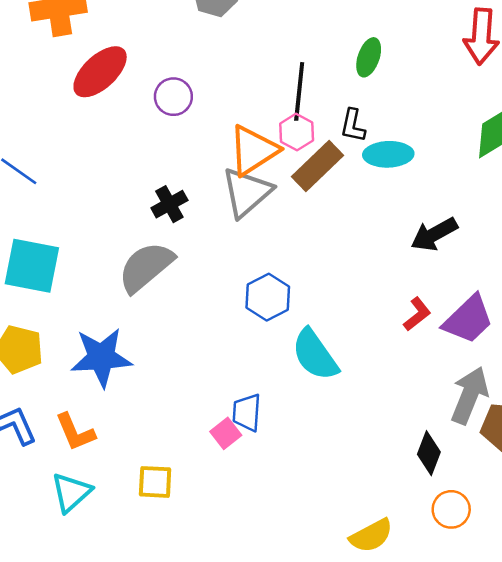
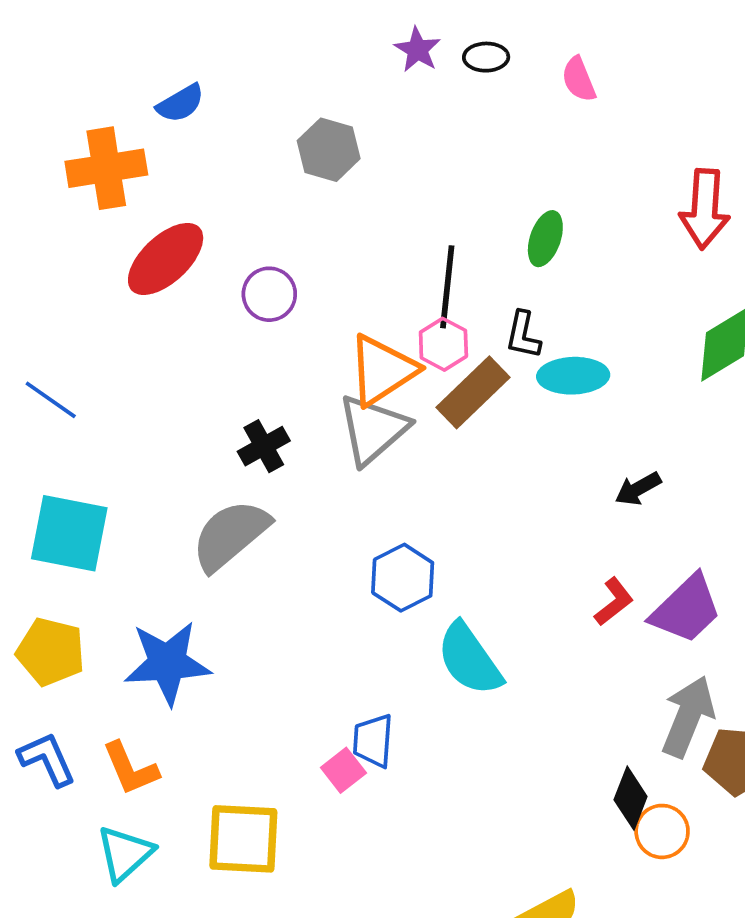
black arrow: (434, 234) -> (638, 489), size x0.7
yellow square: (155, 482) -> (243, 839), size x1.5
orange circle: (451, 509) -> (662, 831), moved

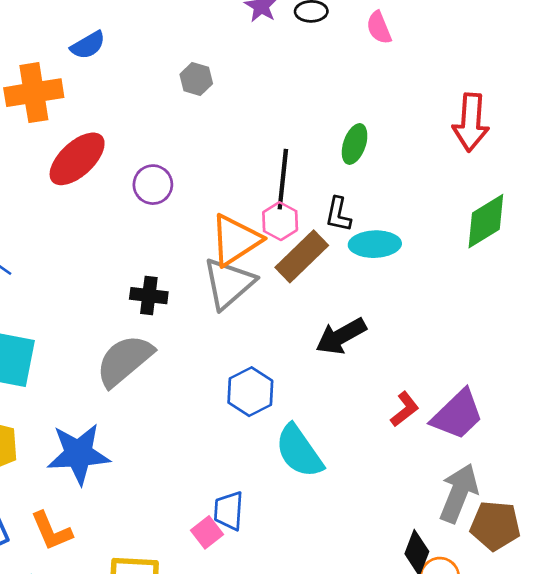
gray hexagon: (329, 150) -> (196, 79), size x0.7
black cross: (264, 446) -> (149, 296), turned 36
black arrow: (638, 489) -> (341, 336), moved, size x1.5

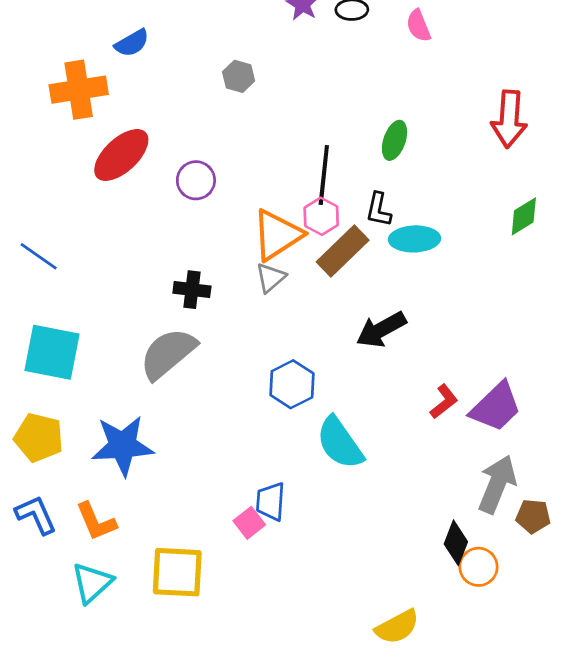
green diamond: (486, 221) -> (524, 216), size x0.7
gray triangle: (229, 283) -> (271, 278), size x0.6
brown pentagon: (495, 526) -> (533, 516), size x0.7

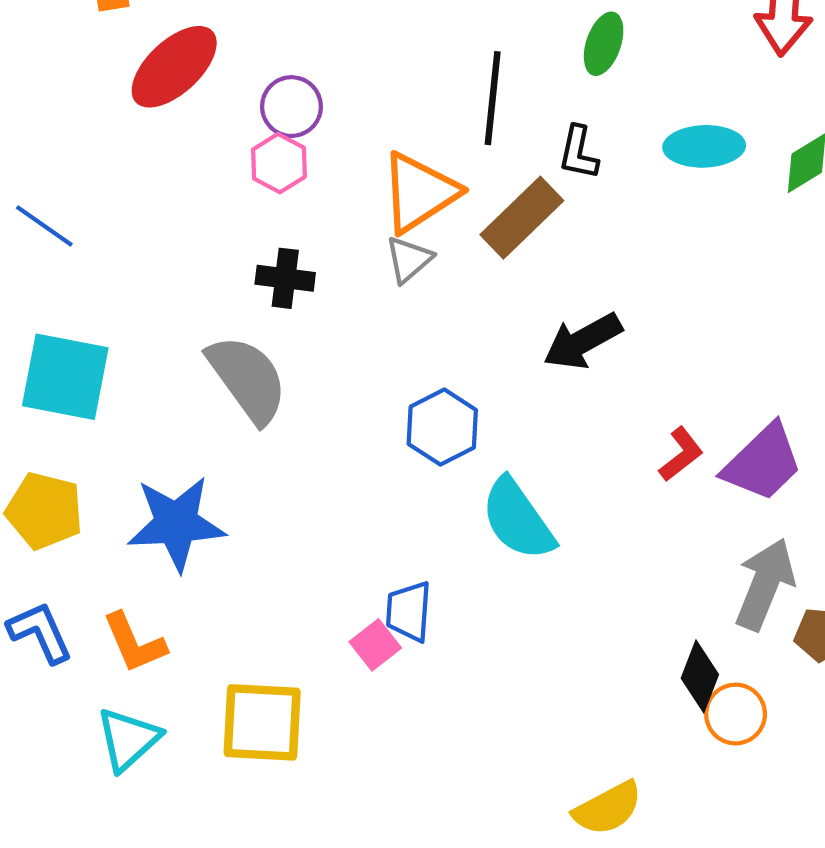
pink hexagon: (321, 216) -> (279, 163), moved
cyan ellipse: (415, 239) -> (704, 146), moved
gray semicircle: (168, 354) -> (247, 379), turned 94

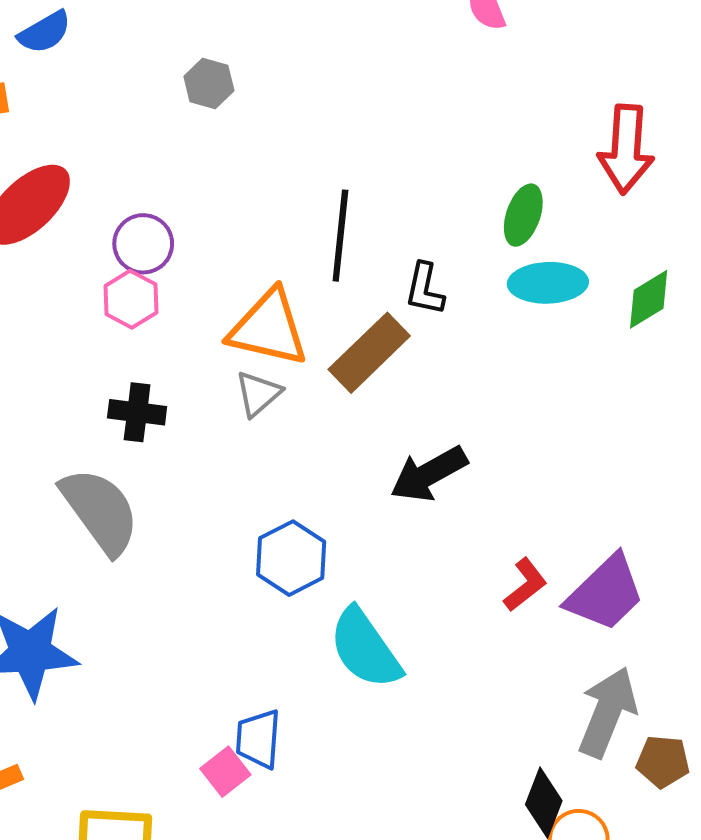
green ellipse: (604, 44) -> (523, 215), moved
orange triangle: (419, 192) -> (269, 328), turned 46

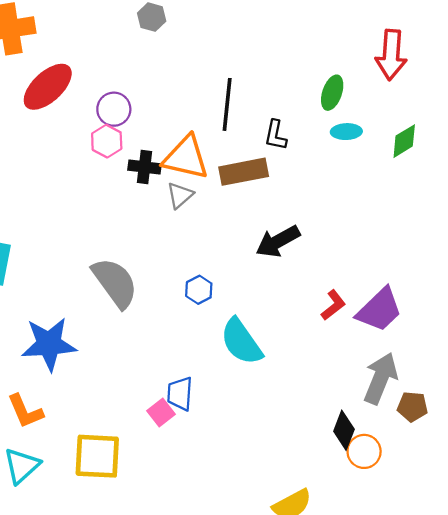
cyan ellipse: (548, 283) -> (346, 132), size x0.7
brown rectangle: (369, 353) -> (244, 172), turned 33
black cross: (137, 412) -> (144, 167), moved
gray semicircle: (100, 511) -> (115, 283), moved
blue hexagon: (291, 558) -> (199, 290), size x0.7

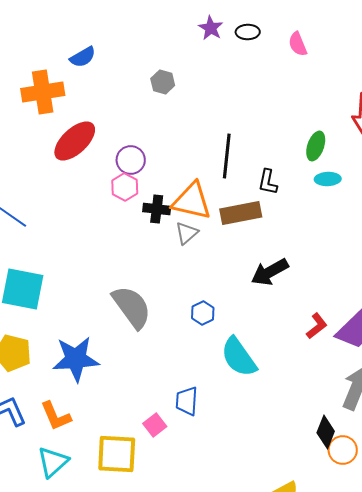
pink square: (161, 412) -> (155, 425), moved

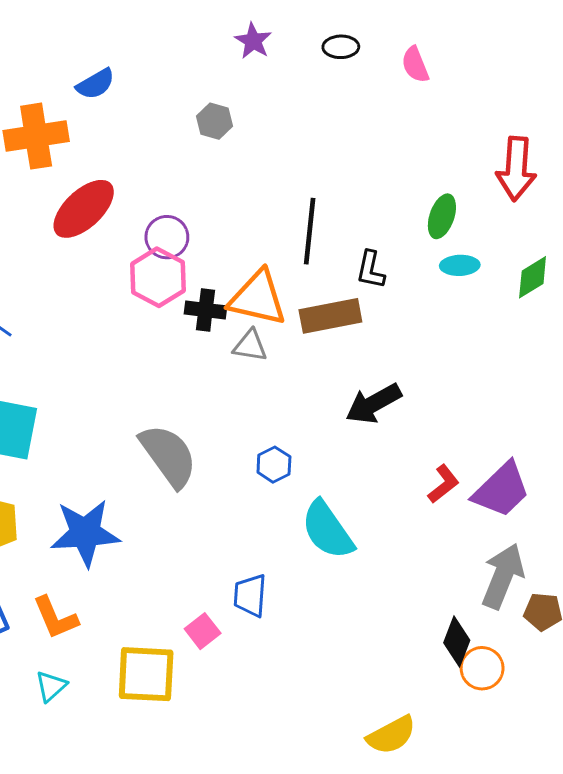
purple star: (211, 28) -> (253, 41), moved
pink hexagon: (125, 187) -> (158, 277), size x1.4
gray triangle: (187, 233) -> (250, 346), turned 50
cyan triangle: (53, 462) -> (51, 686), size x0.7

